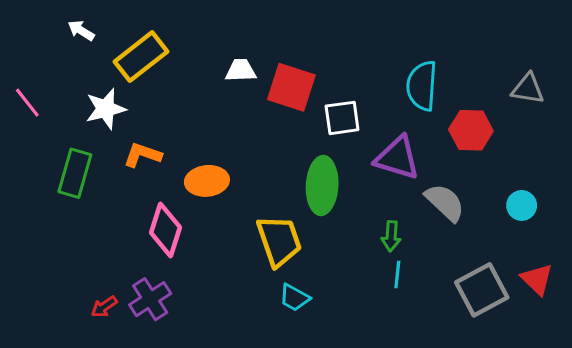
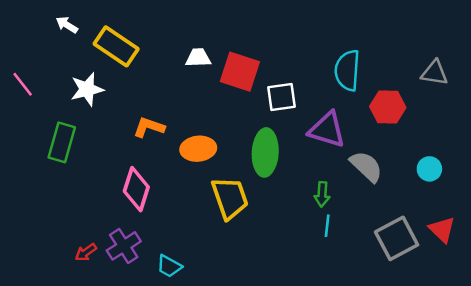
yellow rectangle: (141, 57) -> (116, 46), turned 72
orange L-shape: (142, 155) -> (149, 127), moved
orange ellipse: (207, 181) -> (198, 149), moved
cyan trapezoid: (294, 298) -> (169, 266), moved

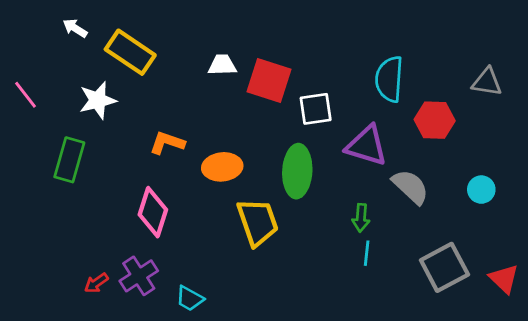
red triangle: (442, 230) -> (504, 279), moved

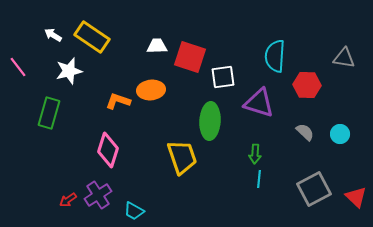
white arrow: (75, 28) -> (53, 35), moved
orange ellipse: (222, 167) -> (151, 90), moved
gray semicircle: (411, 187) -> (305, 132), moved, size x0.7

